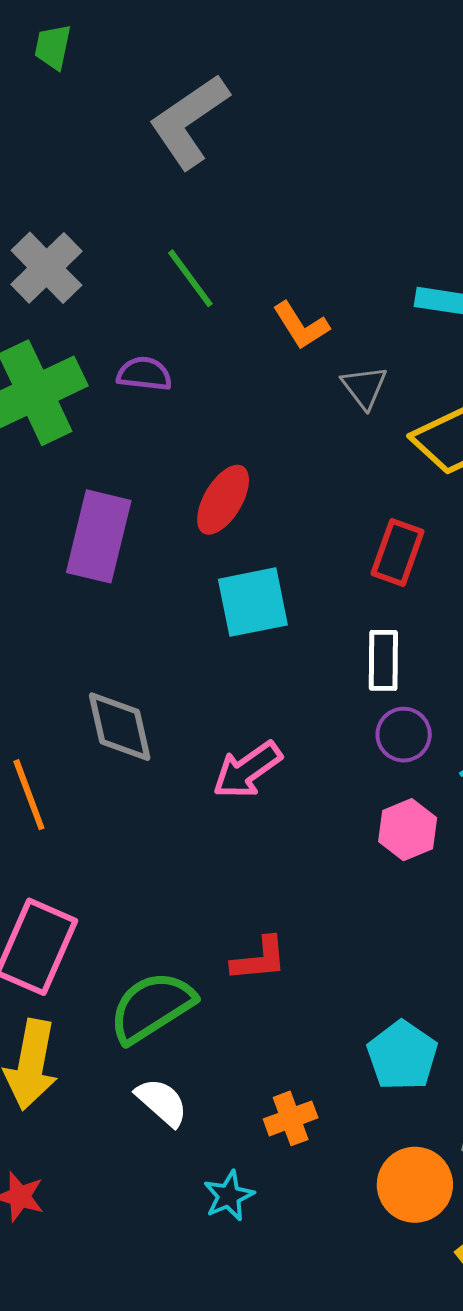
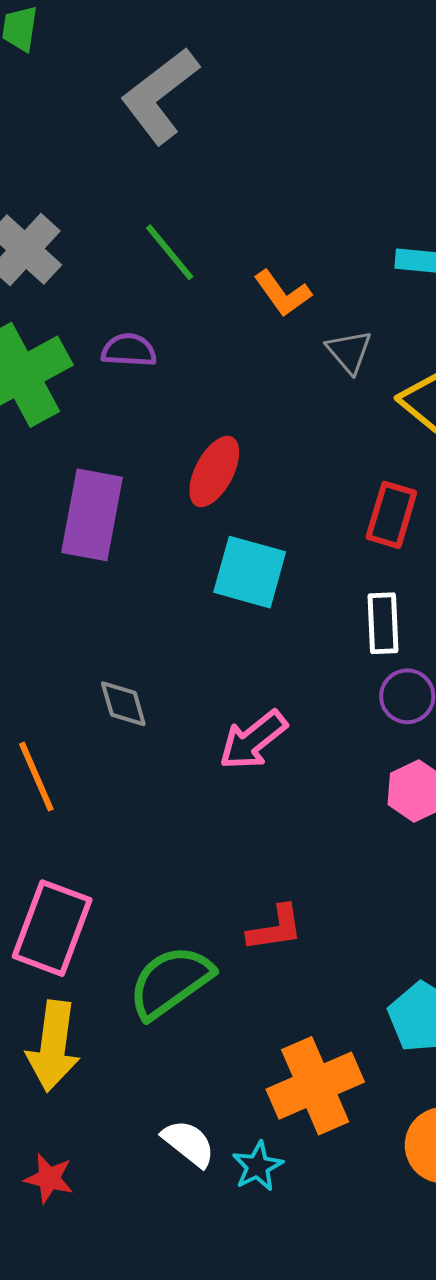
cyan square: (253, 602) -> (250, 572), turned 30
gray diamond: (120, 727) -> (123, 704), size x0.7
white semicircle: (162, 1102) -> (189, 1143), moved
orange cross: (291, 1118) -> (315, 1086), size x1.8

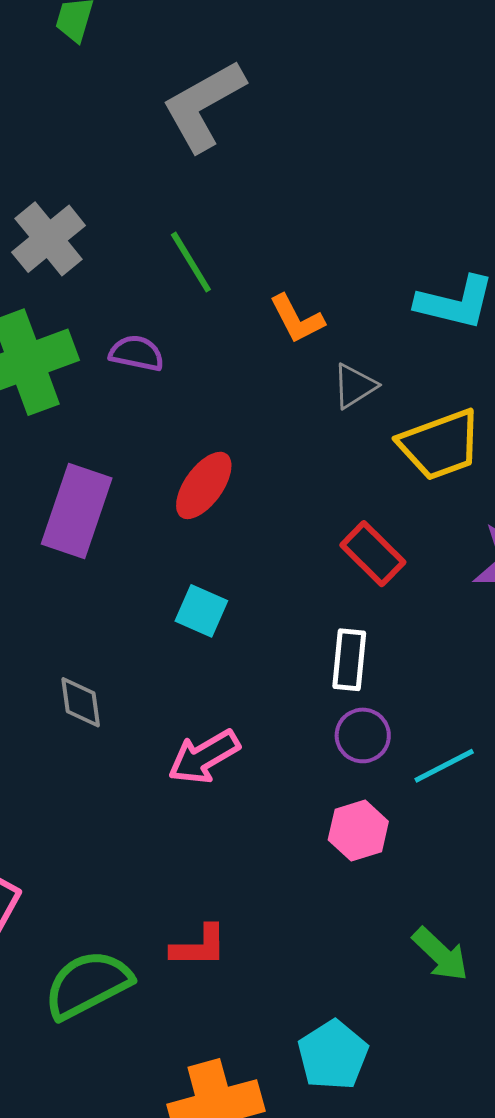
gray triangle: (349, 352) -> (354, 386), turned 30
red rectangle: (391, 515) -> (373, 554), turned -70
cyan square: (250, 572) -> (201, 611), moved, size x0.7

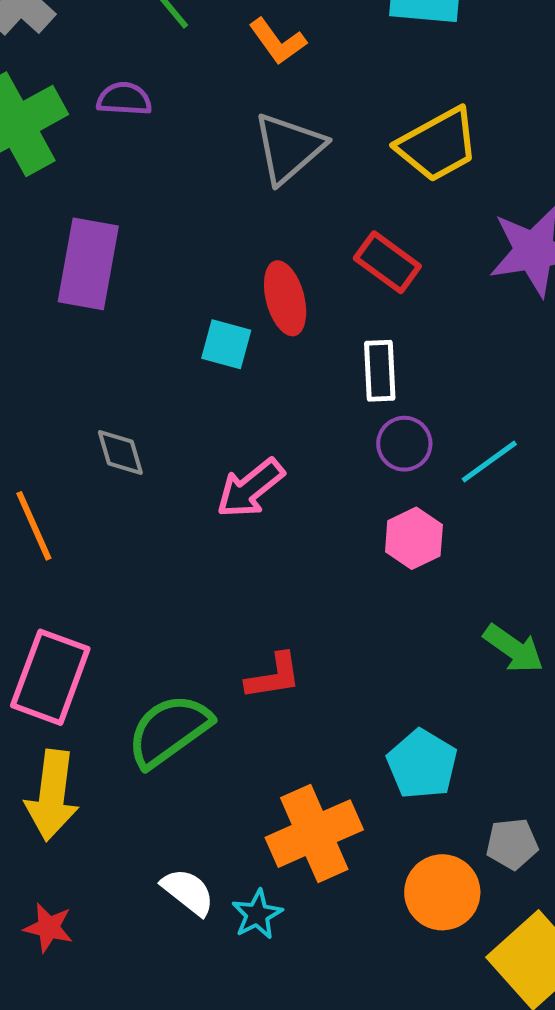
gray triangle: (354, 386) -> (289, 148), moved, size x1.6
red ellipse: (204, 485) -> (285, 298), moved, turned -42

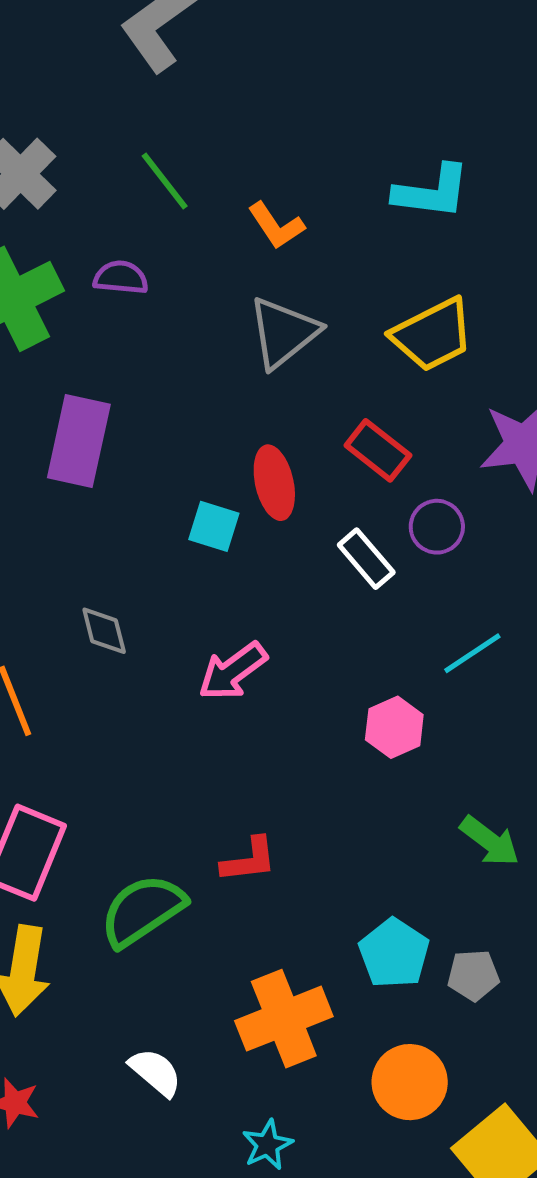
white rectangle: (380, 371) -> (366, 559), turned -40
purple circle: (404, 444) -> (437, 527), moved
gray pentagon: (512, 844) -> (473, 975), moved
cyan star: (257, 914) -> (267, 1145), moved

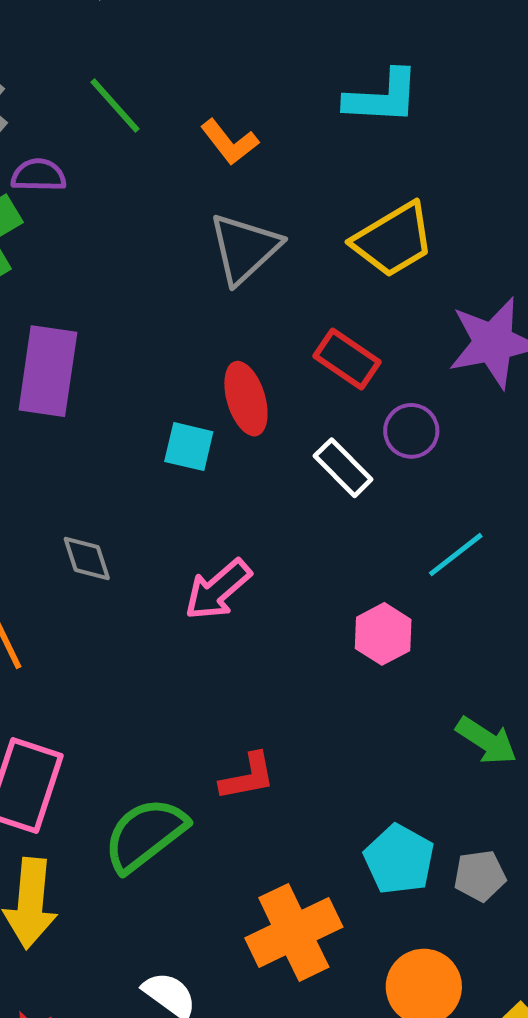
purple semicircle: (121, 278) -> (39, 175), moved

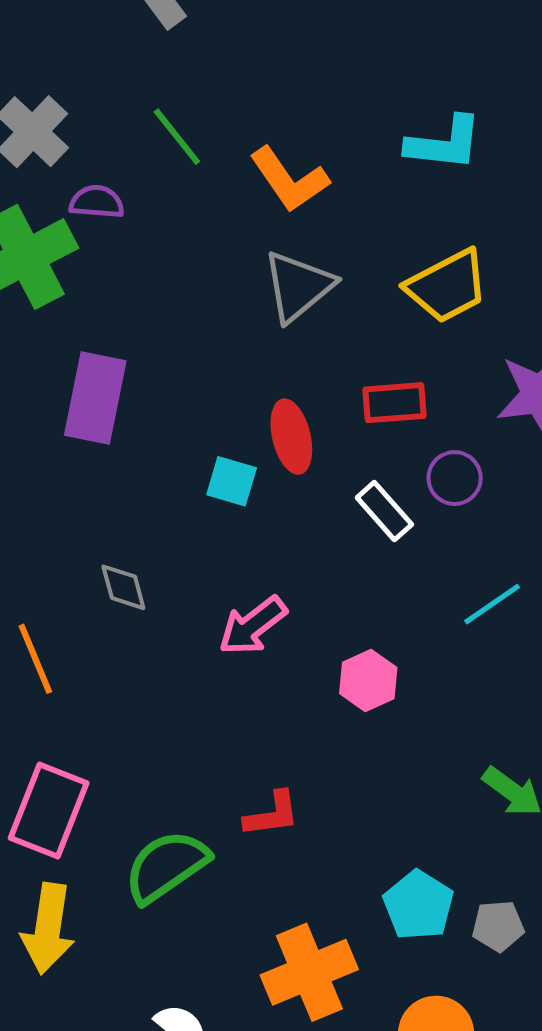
orange L-shape: (229, 142) -> (289, 180), size x1.4
red rectangle: (347, 359) -> (394, 403), turned -42
pink hexagon: (383, 634) -> (368, 681), moved

